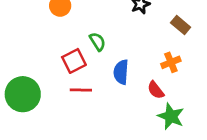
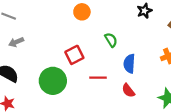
red square: (74, 61) -> (74, 55), moved
red semicircle: (156, 90) -> (128, 91), moved

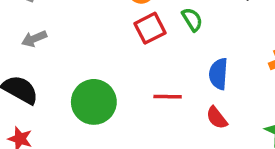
green semicircle: (111, 40) -> (192, 19), moved
red square: (74, 55) -> (150, 28), moved

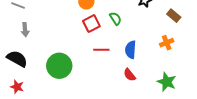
gray arrow: (34, 39) -> (25, 30), turned -72
red line: (168, 97) -> (101, 50), moved

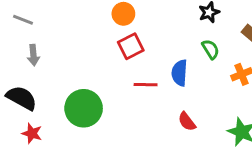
green semicircle: (115, 19) -> (211, 49), moved
blue semicircle: (131, 50) -> (180, 73), moved
red star: (17, 87) -> (32, 133), moved

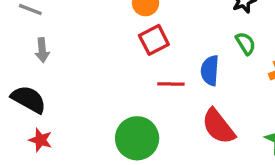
green circle: (84, 108) -> (137, 138), moved
red semicircle: (187, 122) -> (218, 126), size x1.6

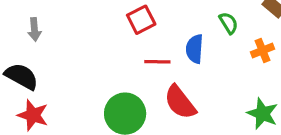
red semicircle: (218, 126) -> (180, 102), moved
red star: (40, 140) -> (33, 115), size x1.4

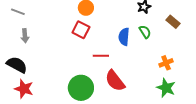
red square: (141, 20) -> (81, 30), moved, turned -36
blue semicircle: (195, 49) -> (124, 37), moved
orange cross: (263, 50) -> (166, 63), moved

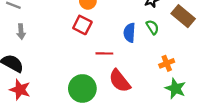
brown rectangle: (173, 22) -> (183, 16), size x1.5
orange cross: (166, 63) -> (167, 63), moved

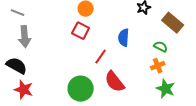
green semicircle: (152, 27) -> (161, 47), moved, turned -32
gray arrow: (21, 32) -> (25, 37), size x1.5
red line: (104, 53) -> (101, 57), turned -56

